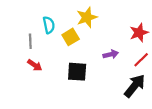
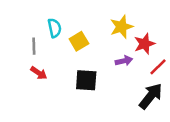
yellow star: (87, 17) -> (121, 27), moved
red star: (139, 33) -> (145, 44), moved

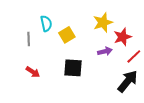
red arrow: (39, 73) -> (33, 72), moved

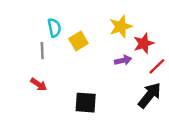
gray line: (29, 39) -> (42, 51), moved
black square: (73, 68) -> (86, 103), moved

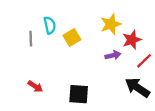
gray line: (42, 51) -> (31, 39), moved
red arrow: (39, 84) -> (35, 86), moved
black arrow: (150, 95) -> (137, 88), turned -95

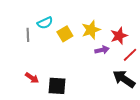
yellow star: (111, 24) -> (91, 30), moved
cyan semicircle: (50, 25) -> (45, 23), turned 77
black square: (79, 94) -> (57, 86), moved

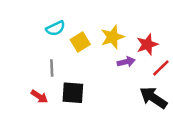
gray line: (28, 35) -> (52, 68), moved
black square: (57, 86) -> (73, 93), moved

